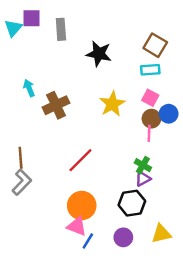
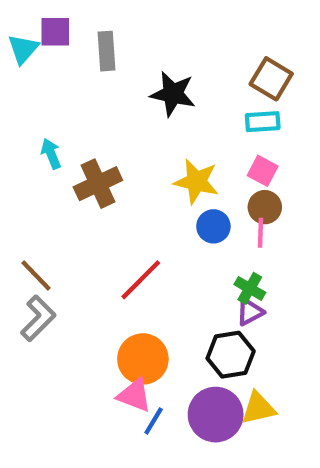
yellow star: (112, 104) -> (196, 181), turned -30
blue circle: (169, 114) -> (213, 226), moved
brown line: (21, 158) -> (36, 276), turned -40
yellow triangle: (161, 234) -> (258, 408), moved
purple circle: (123, 237) -> (216, 415), size x1.6

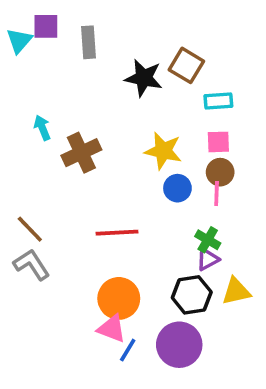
brown square: (271, 79) -> (186, 65), moved
pink square: (263, 171) -> (218, 142), turned -30
red line: (141, 280) -> (117, 233), turned 42
gray L-shape: (38, 318) -> (32, 265), turned -78
yellow triangle: (258, 408) -> (236, 291), moved

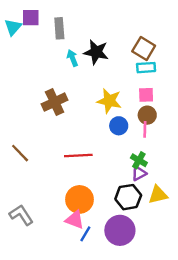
brown square: (186, 65) -> (144, 49), moved
cyan arrow: (42, 128) -> (72, 58), moved
gray L-shape: (32, 265) -> (21, 215), moved

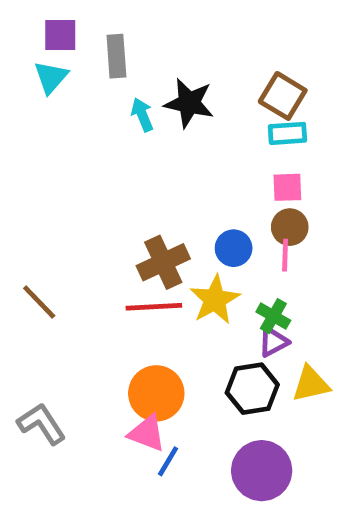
cyan triangle: (13, 27) -> (51, 77), moved
yellow star: (109, 101) -> (215, 300), moved, turned 30
brown cross: (55, 102) -> (163, 262), moved
purple circle: (120, 230) -> (262, 471), moved

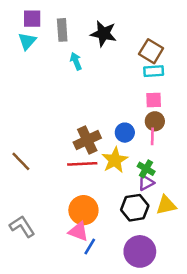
black star: (189, 103) -> (104, 34), moved

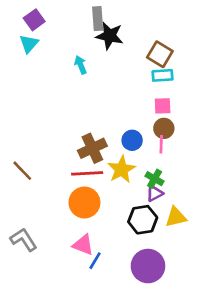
purple square: (32, 19) -> (34, 20), turned -36
gray rectangle: (62, 30) -> (98, 19), moved
orange circle: (83, 210) -> (84, 202), moved

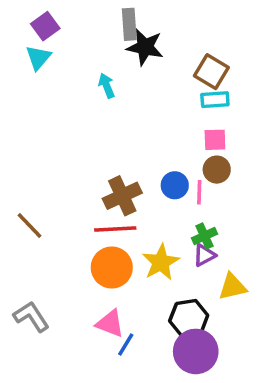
pink line: (161, 144) -> (199, 192), moved
yellow star: (121, 169) -> (161, 262), moved
green cross: (155, 179) -> (204, 236), turned 36
black hexagon: (143, 220) -> (189, 318), moved

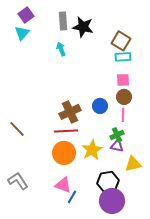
gray rectangle: (129, 24) -> (63, 21), moved
pink line: (199, 192) -> (123, 115), moved
purple triangle: (204, 255) -> (117, 146), turned 40

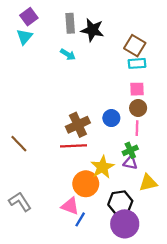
cyan arrow: (61, 49) -> (68, 55), turned 144
orange circle: (64, 153) -> (86, 184), moved

